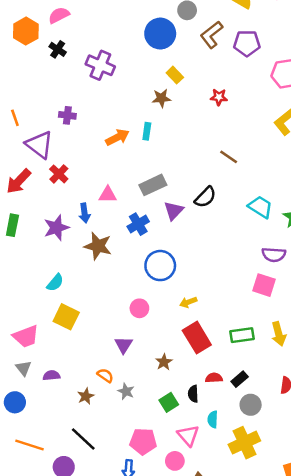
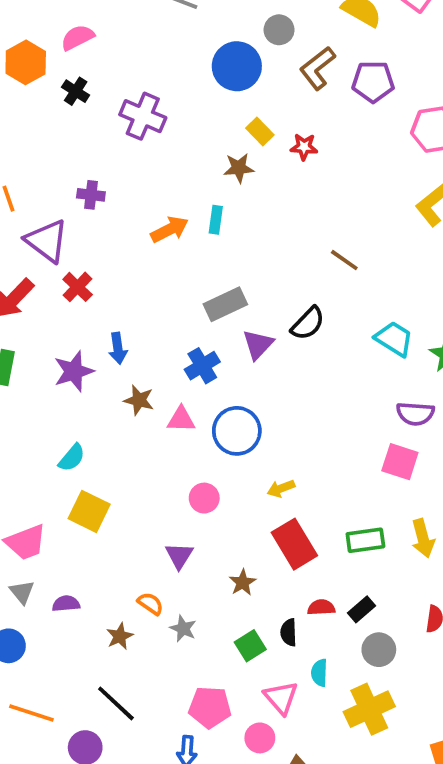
red star: (219, 97) -> (304, 147), moved
pink triangle: (108, 195) -> (181, 419), moved
brown star: (98, 246) -> (139, 400), size x0.7

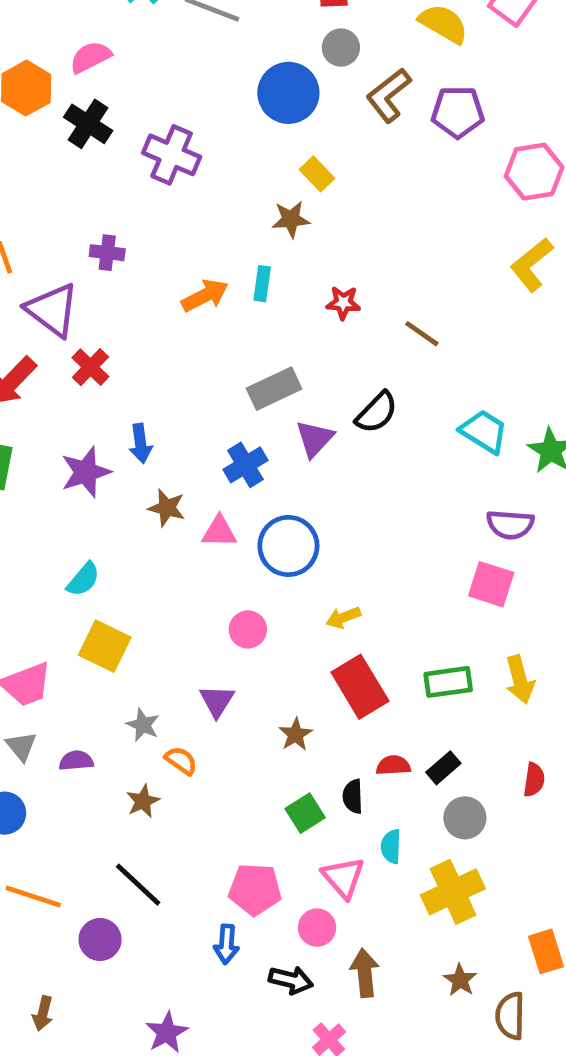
black cross: (76, 91) -> (88, 124), size x1.4
red star: (304, 147) -> (343, 303), moved
gray star: (183, 629) -> (143, 725), moved

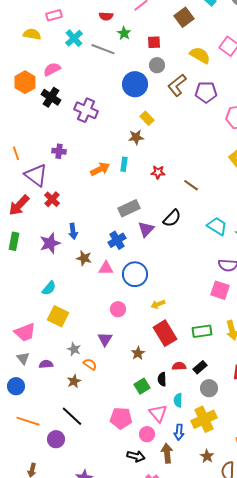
blue arrow: (226, 944) -> (179, 432), moved

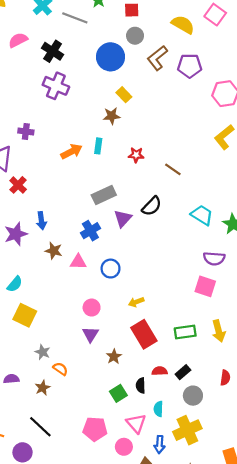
black cross: (51, 97) -> (53, 51), moved
blue circle: (135, 274) -> (111, 269), size x0.7
purple triangle: (105, 339) -> (90, 334), moved
purple semicircle: (46, 364) -> (11, 379), moved

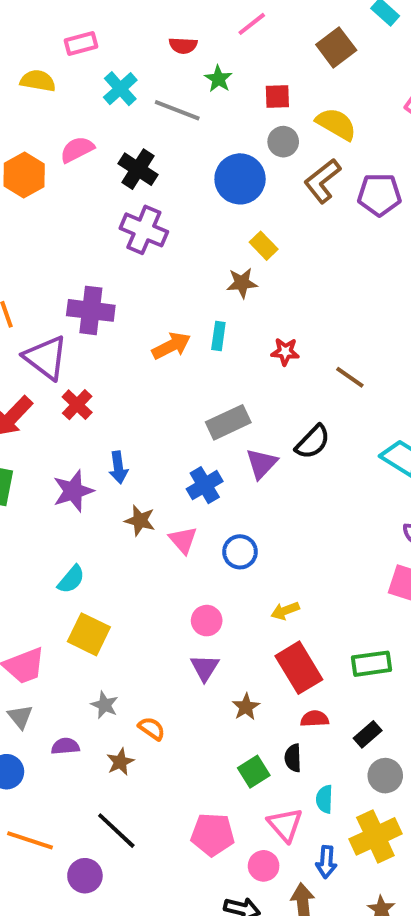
yellow semicircle: (183, 25) -> (336, 124), moved
purple cross: (26, 131) -> (91, 310), size x1.6
pink triangle: (78, 262) -> (183, 540), turned 48
gray star: (43, 352) -> (105, 705), moved
red semicircle: (160, 371) -> (315, 719), moved

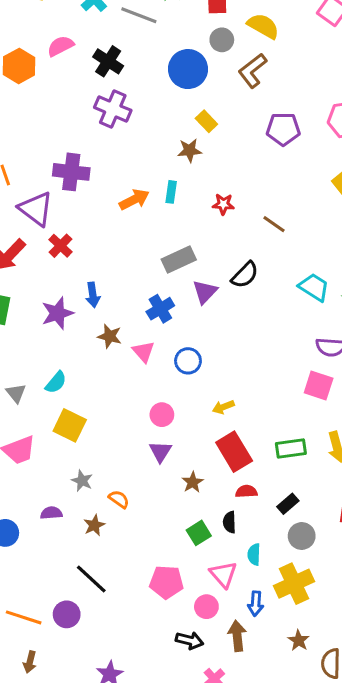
purple pentagon: (379, 195) -> (283, 129), moved
gray triangle: (20, 717) -> (16, 393), moved
orange line: (30, 840) -> (24, 617), moved

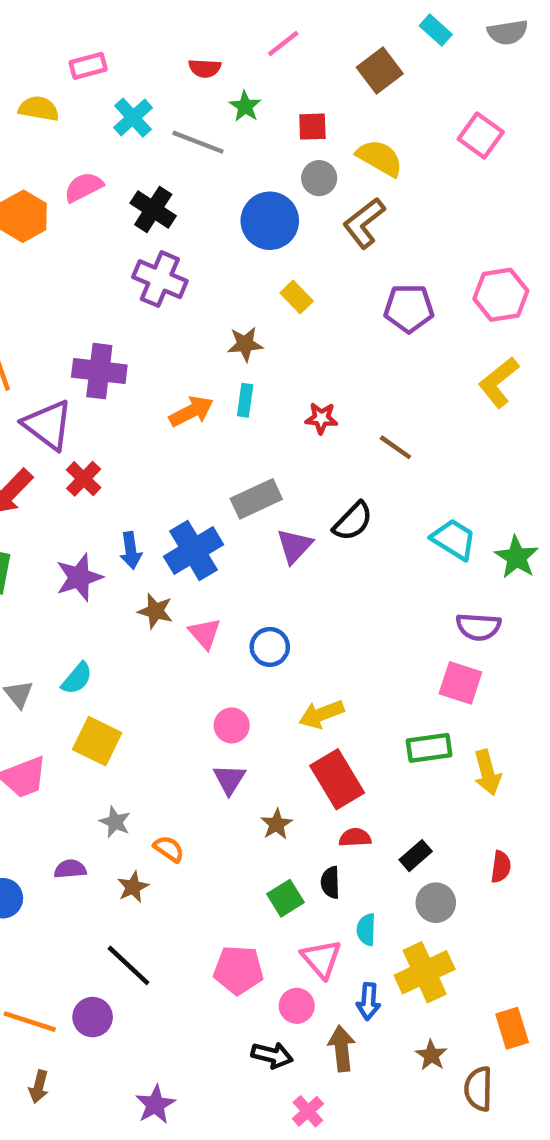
brown star: (190, 150) -> (245, 344), moved
blue cross: (160, 309) -> (194, 550), moved, size x1.4
yellow arrow: (223, 407) -> (321, 714), size x1.4
green rectangle: (291, 448) -> (429, 748), moved

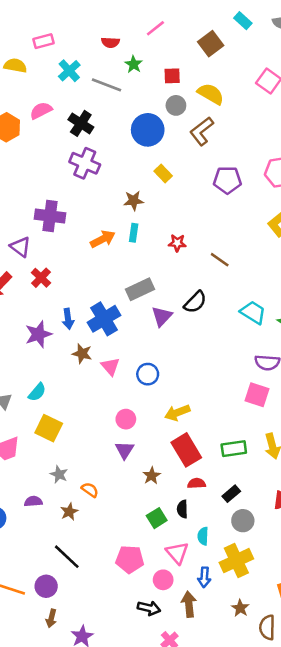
purple triangle: (48, 425) -> (20, 247), size x0.7
green rectangle: (429, 748) -> (234, 449), moved
brown arrow: (39, 1087) -> (51, 618), moved

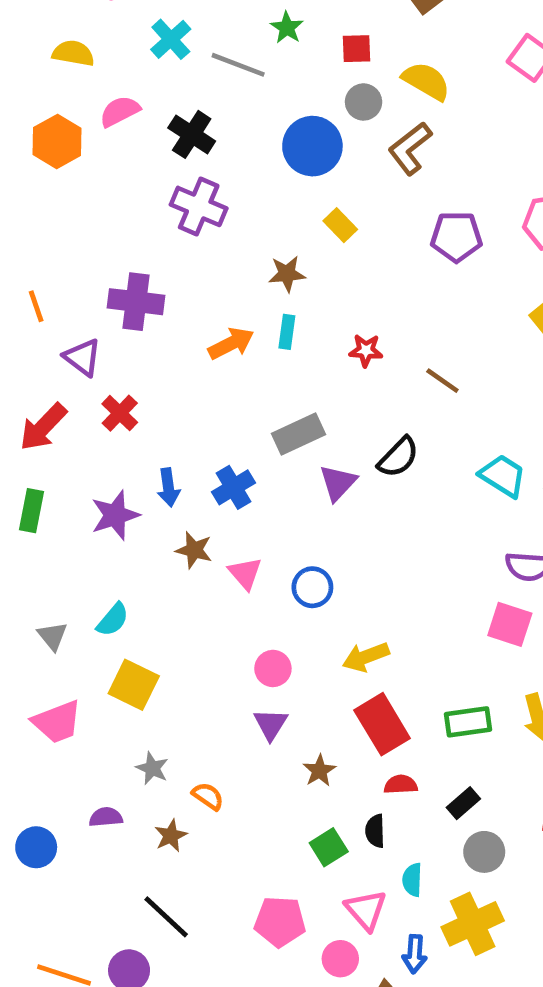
yellow semicircle: (15, 66) -> (73, 53), moved
blue cross: (104, 319) -> (233, 487), size x0.7

